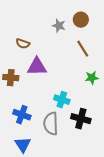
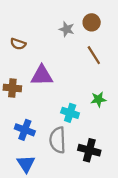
brown semicircle: (23, 44) -> (18, 44), moved
green star: (92, 78) -> (98, 99), moved
black cross: (81, 119) -> (89, 150), moved

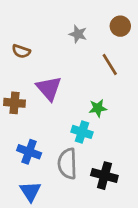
brown circle: (92, 22) -> (120, 26), moved
purple triangle: (42, 76) -> (49, 88), turned 50
green star: (98, 99) -> (98, 108), moved

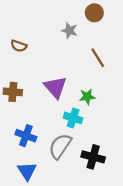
brown circle: (120, 26) -> (94, 13), moved
purple triangle: (49, 88) -> (55, 87), moved
gray semicircle: (67, 164) -> (60, 146), turned 36

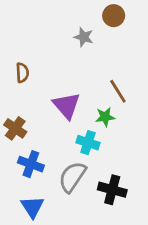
brown semicircle: (19, 46) -> (22, 73), moved, turned -112
brown line: (98, 58) -> (118, 91), moved
brown cross: (13, 92) -> (15, 128), moved, turned 30

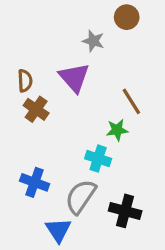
purple triangle: (67, 106) -> (74, 78), moved
brown cross: (15, 128) -> (36, 109), moved
blue triangle: (32, 207) -> (58, 230), moved

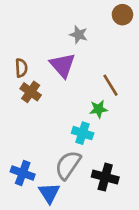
brown circle: (127, 17) -> (122, 15), moved
blue cross: (35, 182) -> (23, 173), moved

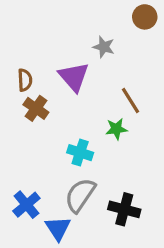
gray star: (79, 35) -> (104, 47), moved
cyan cross: (83, 133) -> (80, 153), moved
blue cross: (23, 173) -> (26, 205), turned 30

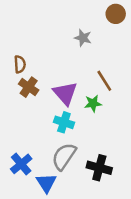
purple triangle: (74, 77) -> (65, 93), moved

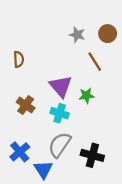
brown circle: (116, 14) -> (108, 34), moved
brown line: (104, 81) -> (95, 62), moved
brown cross: (29, 87) -> (26, 105), moved

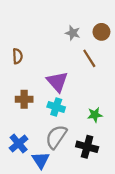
green star: (87, 96) -> (95, 115), moved
brown cross: (26, 105) -> (24, 99), turned -35

